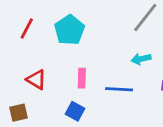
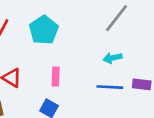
blue line: (119, 89) -> (110, 87), moved

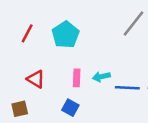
cyan arrow: (113, 58) -> (101, 77), moved

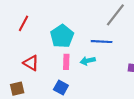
cyan pentagon: (65, 35) -> (62, 36), moved
blue line: (127, 88) -> (102, 42), moved

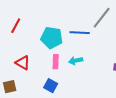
cyan pentagon: (62, 36) -> (52, 38), turned -30
blue line: (102, 42) -> (80, 33), moved

